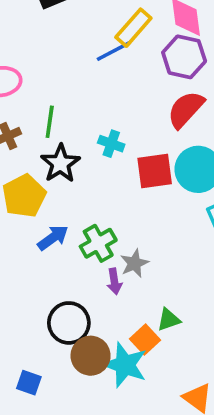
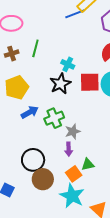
black star: (60, 163) -> (60, 84), moved
purple arrow: (114, 281) -> (69, 149), moved
cyan star: (125, 365) -> (72, 196), moved

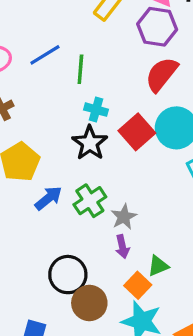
blue line: (75, 14) -> (45, 55), moved
green line: (35, 48) -> (80, 69), moved
red square: (90, 82) -> (137, 132), turned -30

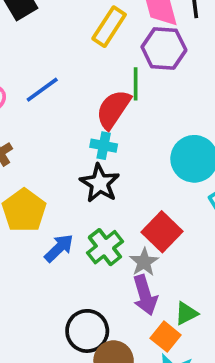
green line: (80, 69) -> (136, 84), moved
red semicircle: (162, 74) -> (113, 109), moved
red square: (137, 132) -> (162, 232), moved
purple arrow: (122, 247) -> (145, 295), size x1.5

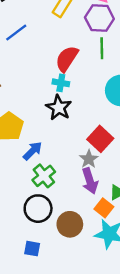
green line: (136, 84) -> (102, 48), moved
blue line: (42, 90) -> (16, 33), moved
green cross: (105, 247) -> (44, 176), moved
black circle: (87, 331) -> (38, 209), moved

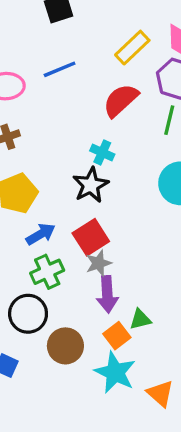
red semicircle: (67, 59) -> (121, 100), moved
red square: (100, 139) -> (91, 237), moved
gray star: (89, 159) -> (98, 263), moved

